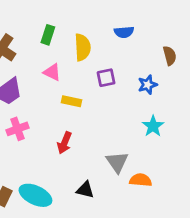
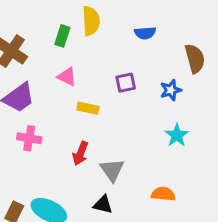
yellow semicircle: (82, 47) -> (91, 21), moved
brown semicircle: (170, 56) -> (195, 59), size x1.4
pink cross: (18, 129) -> (29, 138), turned 30
gray triangle: (117, 162) -> (112, 170), moved

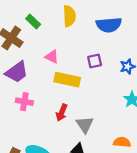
blue semicircle: (145, 33) -> (109, 25), size x1.6
green rectangle: (62, 36) -> (33, 22), moved, turned -64
yellow rectangle: (88, 108) -> (67, 80), size x1.6

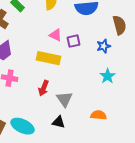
pink triangle: (52, 57) -> (56, 35), moved

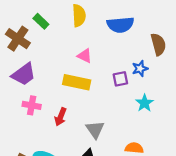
purple square: (74, 41) -> (120, 79), moved
red arrow: (44, 88) -> (60, 117), moved

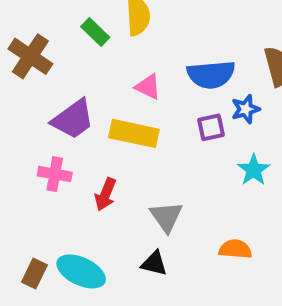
green rectangle: (41, 21) -> (95, 32), moved
blue semicircle: (120, 25) -> (211, 75), moved
purple trapezoid: (24, 74) -> (73, 119), moved

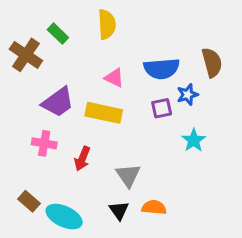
green rectangle: (95, 32) -> (58, 34), moved
orange semicircle: (235, 249) -> (154, 207), moved
black triangle: (154, 263) -> (119, 210), turned 40
brown rectangle: (34, 273) -> (29, 201), moved, turned -75

